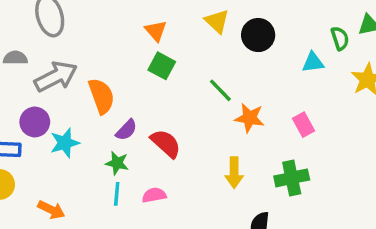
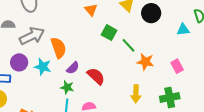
green square: (162, 66) -> (109, 33), moved
cyan star: (65, 143) -> (43, 67), moved, turned 30

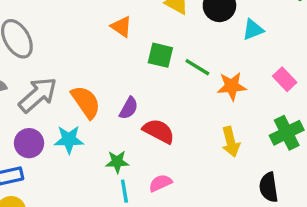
cyan triangle: (183, 30) -> (253, 30), moved
purple semicircle: (73, 68) -> (129, 108), moved

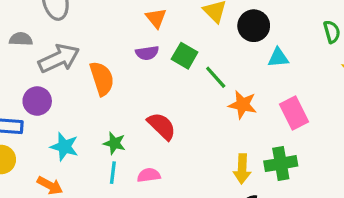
pink rectangle: (285, 79) -> (294, 113), size x1.4
purple semicircle: (129, 108) -> (147, 53), moved, turned 35
cyan star: (69, 140) -> (64, 147), moved
yellow arrow: (231, 142) -> (242, 169), moved

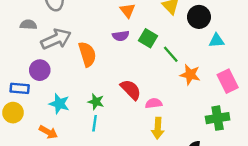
yellow arrow: (242, 169) -> (158, 128), moved
pink semicircle: (149, 175) -> (154, 103), moved

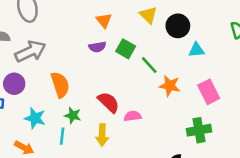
orange semicircle: (87, 54) -> (60, 85), moved
cyan line: (95, 123) -> (62, 136), moved
yellow arrow: (158, 128) -> (102, 135), moved

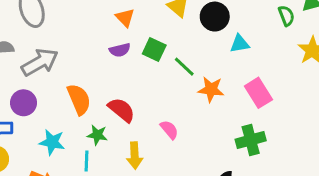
red semicircle: (109, 102) -> (121, 110), moved
pink semicircle: (133, 116) -> (169, 130), turned 63

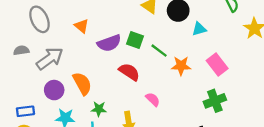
orange triangle: (125, 18) -> (81, 26), moved
purple semicircle: (120, 50) -> (109, 43), size x1.5
purple circle: (24, 103) -> (54, 90), moved
red semicircle: (121, 110) -> (129, 72), moved

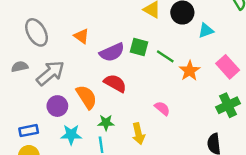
orange star: (181, 66) -> (190, 71), turned -30
red semicircle: (129, 72) -> (115, 83), moved

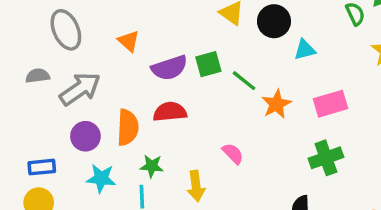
green square: (139, 47) -> (208, 64), turned -36
pink rectangle: (228, 67) -> (331, 104), turned -70
red semicircle: (115, 83) -> (170, 112), turned -40
orange semicircle: (86, 97) -> (128, 127), turned 30

